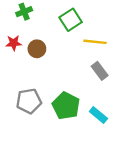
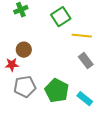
red star: (14, 43) -> (12, 65), moved
brown circle: (37, 49) -> (24, 50), moved

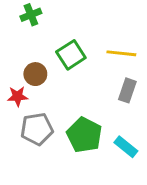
green square: (61, 17) -> (71, 55), moved
gray rectangle: (86, 61) -> (127, 90), turned 56

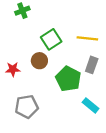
brown circle: (35, 74) -> (39, 61), moved
gray pentagon: (37, 129) -> (27, 107), moved
green pentagon: (84, 135) -> (68, 79), moved

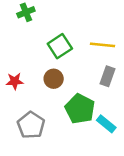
brown circle: (39, 61) -> (54, 79), moved
green pentagon: (68, 79) -> (80, 109), moved
gray pentagon: (27, 107) -> (31, 125), turned -30

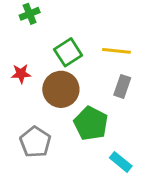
brown circle: (54, 79) -> (61, 89), size x1.6
red star: (15, 81) -> (21, 74), moved
cyan rectangle: (106, 124) -> (121, 162), moved

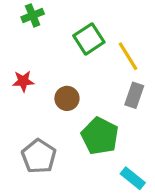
yellow line: (116, 51) -> (128, 56), turned 52
green square: (68, 52) -> (89, 39), moved
brown circle: (61, 89) -> (67, 98), size x0.6

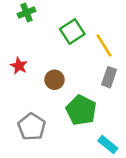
red star: (23, 81) -> (19, 66), turned 30

